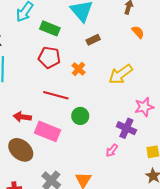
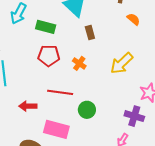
brown rectangle: (93, 40) -> (90, 33), turned -72
red arrow: (22, 117) -> (28, 106), moved

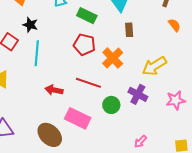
orange cross: (79, 63) -> (113, 58), size x1.5
purple cross: (134, 116) -> (138, 94), moved

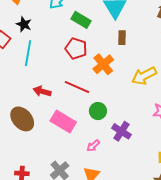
purple cross: (138, 94) -> (121, 131), moved
brown ellipse: (50, 135) -> (22, 119), moved
pink arrow: (140, 142) -> (93, 146), moved

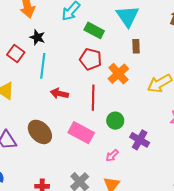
red line: (77, 87) -> (93, 98), turned 70
red arrow: (42, 91) -> (59, 94), moved

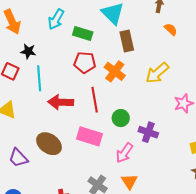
brown rectangle: (136, 46) -> (127, 41), size x1.5
red arrow: (59, 94) -> (61, 102), size x1.4
pink arrow: (112, 155) -> (124, 153), size x1.5

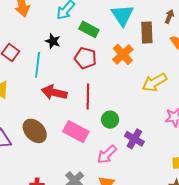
brown rectangle: (127, 41) -> (147, 32), moved
black star: (28, 51) -> (53, 41), moved
orange cross: (115, 71) -> (123, 54), moved

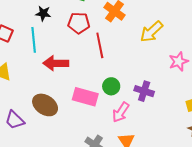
red line: (88, 97) -> (100, 45), moved
green circle: (110, 120) -> (111, 86), moved

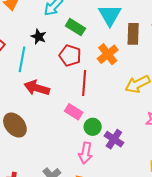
green circle: (111, 86) -> (93, 127), moved
pink rectangle: (85, 97) -> (74, 112), moved, size x0.7
pink arrow: (121, 112) -> (86, 153), turned -40

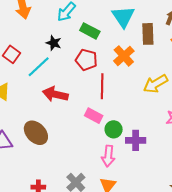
cyan line: (22, 59) -> (39, 67), turned 40
purple cross: (114, 139) -> (136, 140), turned -30

